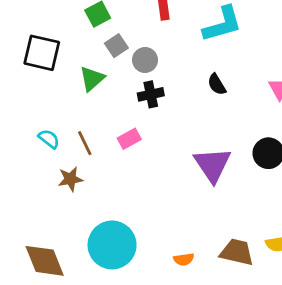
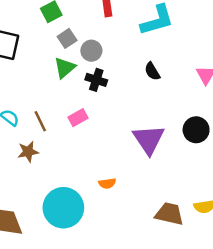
green triangle: (92, 79) -> (65, 68), moved
black cross: (151, 94) -> (96, 80), turned 30
orange semicircle: (184, 259) -> (107, 183), moved

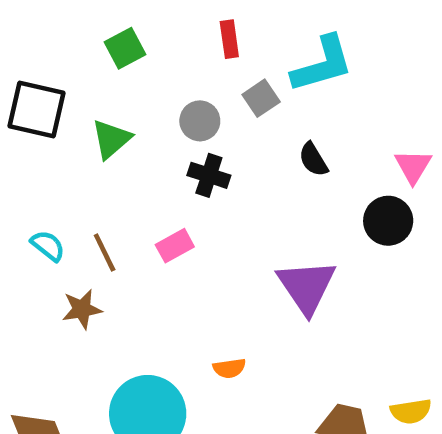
gray square: (67, 38) -> (261, 98), moved
green triangle: (65, 68) -> (111, 139), moved
black circle: (196, 130) -> (388, 221), moved

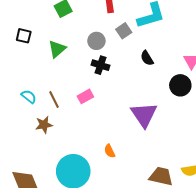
black square: (36, 110) -> (24, 36), size x0.6
orange semicircle: (229, 368) -> (110, 151), turned 72

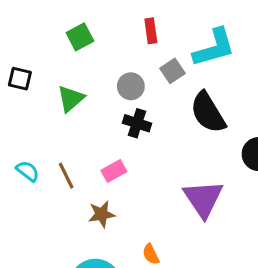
black semicircle: (147, 58) -> (208, 112), size x1.8
brown star: (44, 125) -> (102, 214), moved

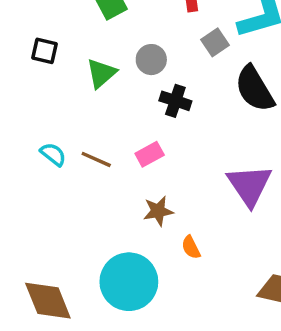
gray circle: (131, 86) -> (151, 60), moved
brown line: (66, 176) -> (96, 159), turned -40
brown star: (102, 214) -> (158, 211), moved

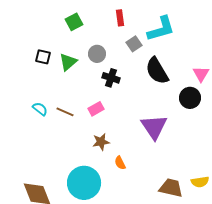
black square: (44, 51) -> (43, 57), moved

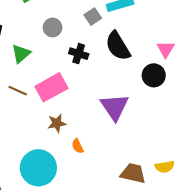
green triangle: (68, 62) -> (21, 54), moved
black cross: (111, 78) -> (79, 54), moved
pink rectangle: (96, 109) -> (51, 87), size x1.8

